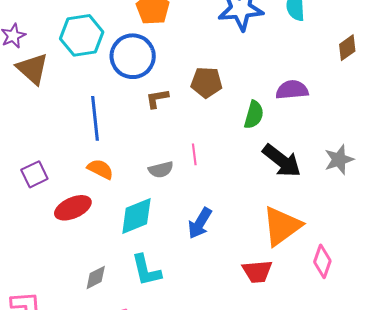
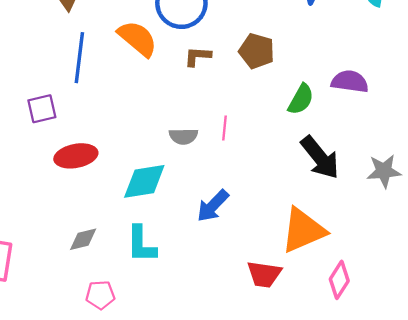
blue line: (95, 118) -> (79, 58), moved
orange semicircle: (100, 169) -> (138, 39), moved, size x1.4

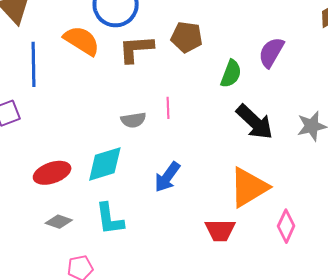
brown L-shape: (198, 56) -> (136, 49), size x1.5
purple semicircle: (350, 81) -> (271, 52), turned -60
red ellipse: (76, 156) -> (52, 173), moved
gray diamond: (83, 239) -> (59, 222), turned 40

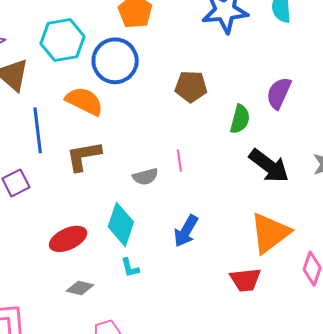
brown L-shape: (136, 49) -> (84, 156), moved
cyan diamond: (105, 164) -> (121, 224), turned -48
cyan L-shape: (110, 219) -> (130, 268), moved, size x0.6

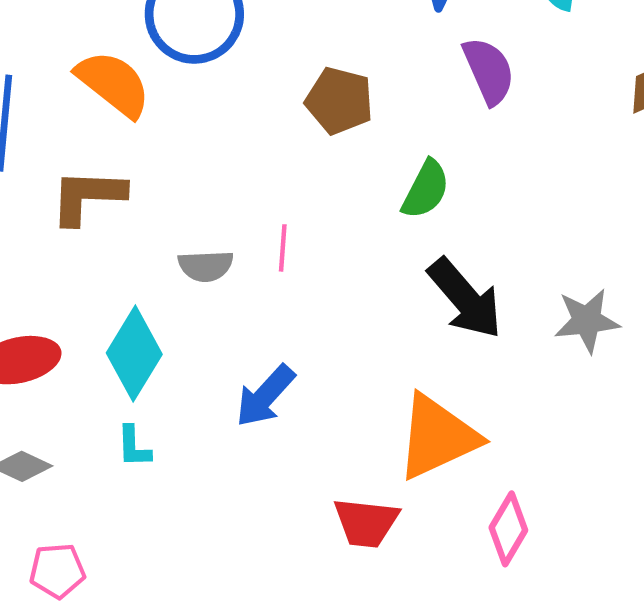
purple semicircle: (279, 93) -> (489, 71), moved, turned 120

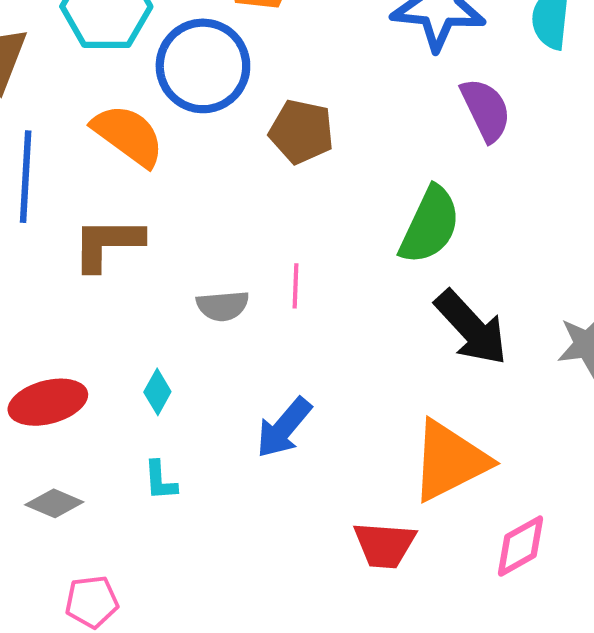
brown pentagon: (339, 101) -> (301, 132), moved
green semicircle: (426, 189) -> (430, 225), size x1.4
cyan diamond: (134, 354) -> (157, 392), size x0.5
pink diamond: (508, 529) -> (521, 546), turned 32

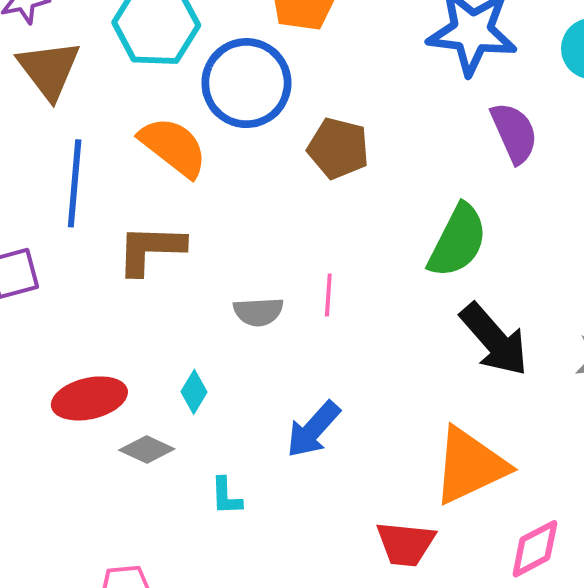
cyan L-shape: (160, 481) -> (226, 496), moved
gray diamond: (54, 503) -> (147, 450), moved

